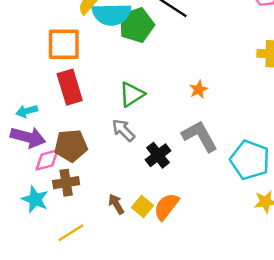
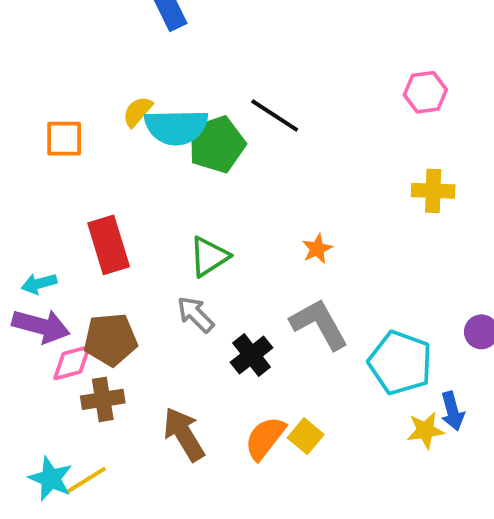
orange square: (64, 44) -> (64, 139), moved, size x0.7
cyan star: (35, 199) -> (51, 479), moved
brown arrow: (116, 204) -> (184, 434), size x1.6
yellow square: (142, 207) -> (306, 436), moved
yellow line: (71, 233) -> (85, 481), moved

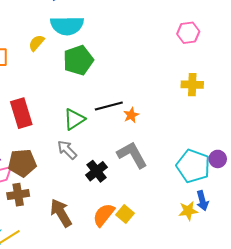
black line: (275, 115) -> (109, 106), moved, turned -48
cyan semicircle: (176, 127) -> (67, 26), moved
cyan pentagon: (400, 363) -> (193, 166), moved

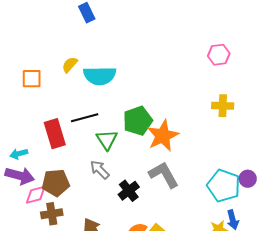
cyan semicircle: (67, 26) -> (100, 76), moved
green pentagon: (78, 60) -> (138, 121), moved
black line: (109, 106) -> (85, 118), moved
orange star: (131, 115) -> (163, 136), size x2.0
green triangle: (74, 119) -> (107, 140), turned -30

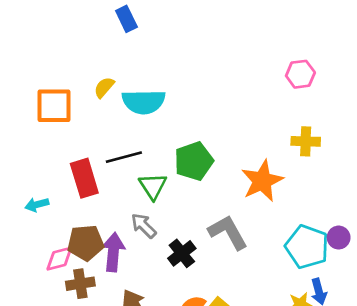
orange square: (32, 79) -> (54, 106), size x1.4
orange star: (163, 136) -> (262, 181), moved
purple arrow: (20, 176) -> (113, 252), moved, turned -100

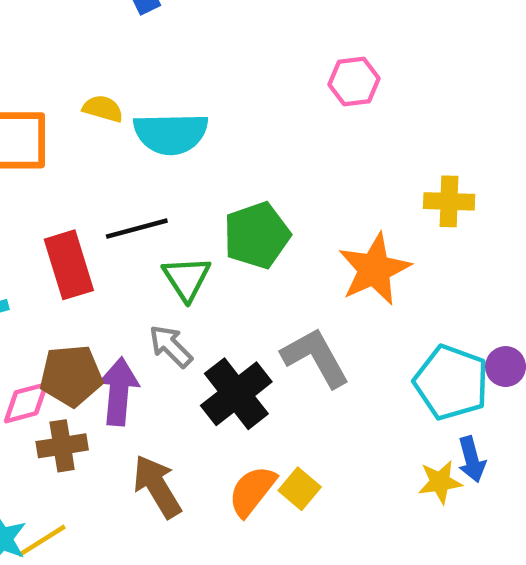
pink hexagon: (300, 74) -> (354, 81), moved
yellow semicircle: (104, 87) -> (103, 109), turned 65
black cross: (182, 253) -> (236, 394), size x1.4

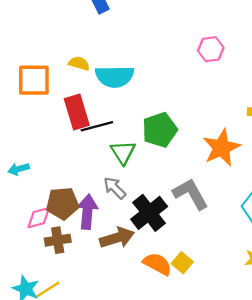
red rectangle: (69, 265) -> (77, 112), moved
brown arrow: (157, 486) -> (117, 238), moved, turned 104
orange semicircle: (252, 491) -> (157, 264), turned 80

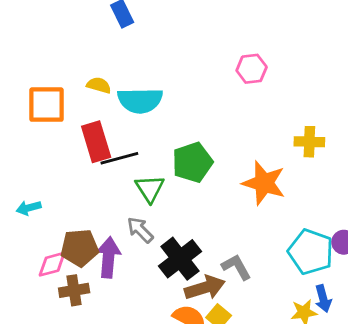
orange star: (221, 148) -> (264, 183), turned -30
gray L-shape: (191, 194) -> (236, 267), moved, size x0.7
brown arrow: (117, 238) -> (205, 288), moved

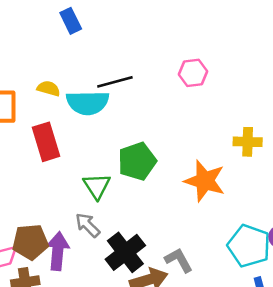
black line: (119, 158) -> (115, 82), moved

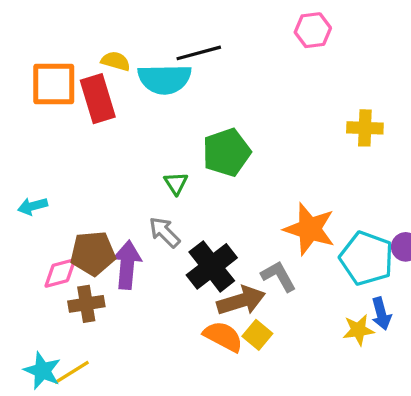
pink hexagon: (193, 73) -> (313, 30), moved
red rectangle: (46, 142) -> (98, 99), moved
orange star: (205, 181) -> (310, 229), moved
green triangle: (97, 186) -> (176, 183), size x0.7

